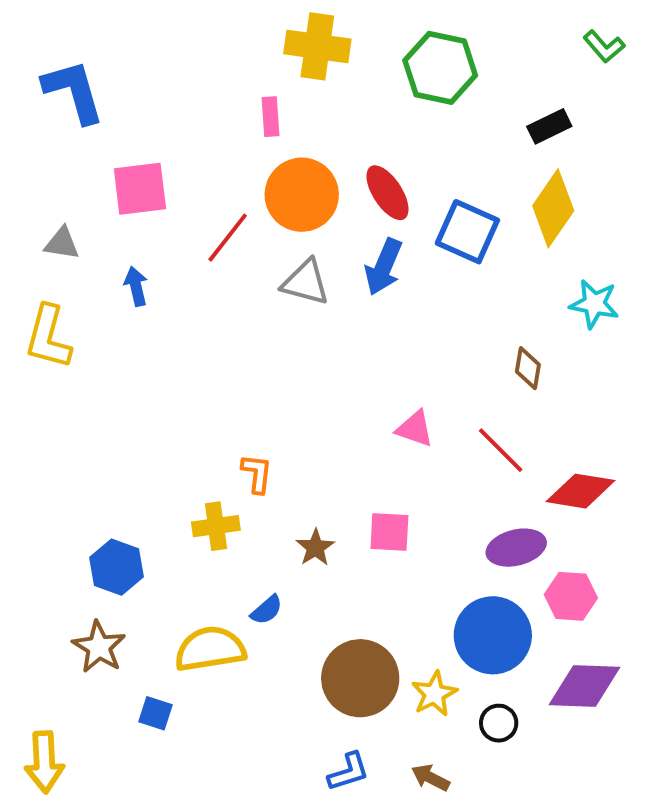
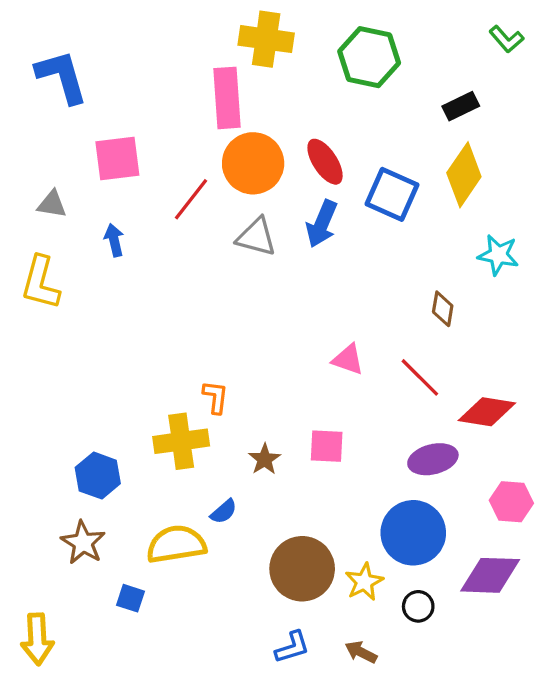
pink rectangle: (271, 117) -> (227, 98), size x1.8
yellow cross: (216, 526) -> (181, 441), size x1.4
pink hexagon: (571, 596) -> (511, 502), moved

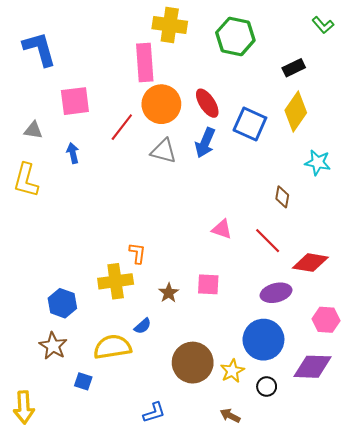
blue L-shape: (292, 647) -> (154, 413), moved

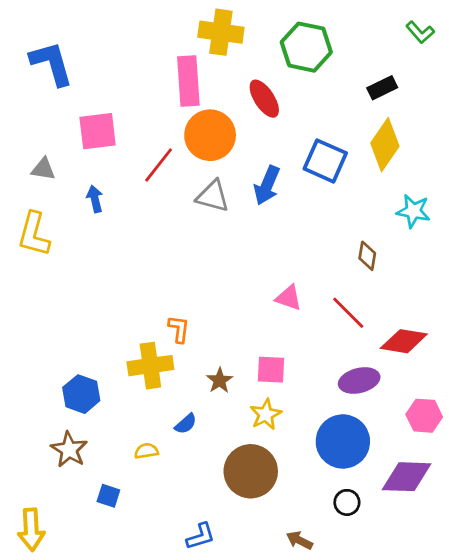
red ellipse: (207, 103) -> (264, 99), moved
yellow semicircle: (112, 347) -> (146, 451), size x0.5
yellow star: (232, 371) -> (266, 414), moved

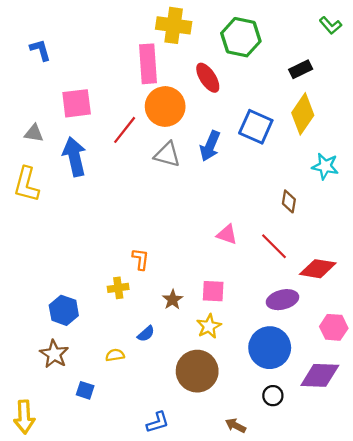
blue L-shape: (51, 63) -> (40, 50), size x0.6
blue arrow: (95, 199) -> (74, 157), size x1.8
yellow cross: (150, 366) -> (118, 288), size x0.6

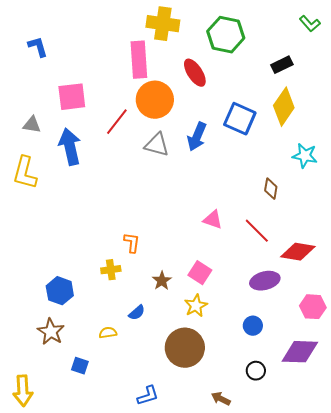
pink square: (213, 291) -> (200, 273), turned 30
blue circle: (270, 348) -> (253, 326), size x0.5

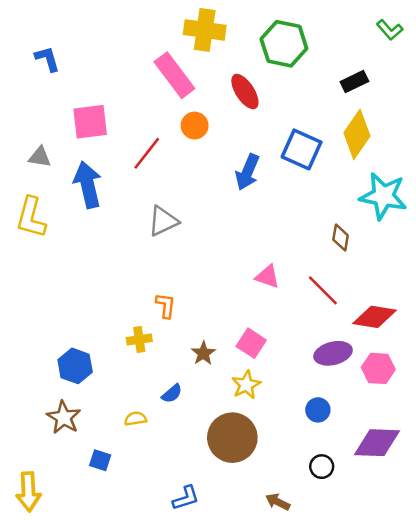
pink rectangle: (139, 60) -> (174, 75), turned -33
orange circle: (155, 100) -> (195, 126), size x0.6
gray triangle: (157, 145) -> (163, 221), moved, turned -40
cyan star: (305, 156) -> (383, 196), size x1.5
pink hexagon: (313, 307) -> (378, 368), moved

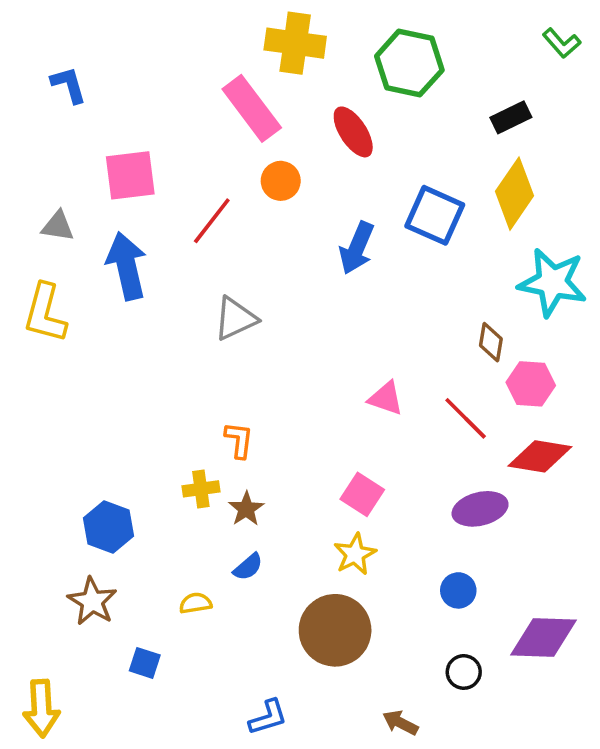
brown star: (203, 353) -> (246, 509), moved
pink hexagon: (378, 368) -> (531, 384), moved

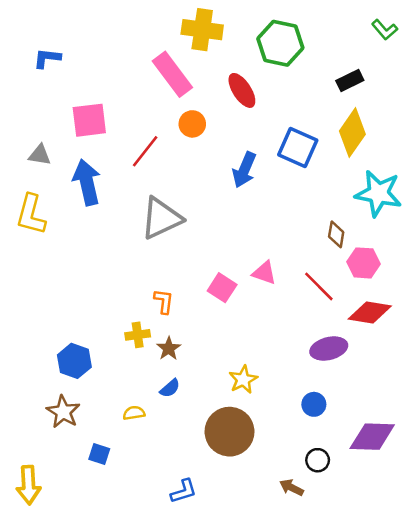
blue L-shape: (69, 85) -> (47, 58), turned -68
gray triangle: (235, 319) -> (161, 218), size x1.4
pink square: (362, 494) -> (222, 288), moved
brown arrow: (400, 723) -> (292, 487), moved

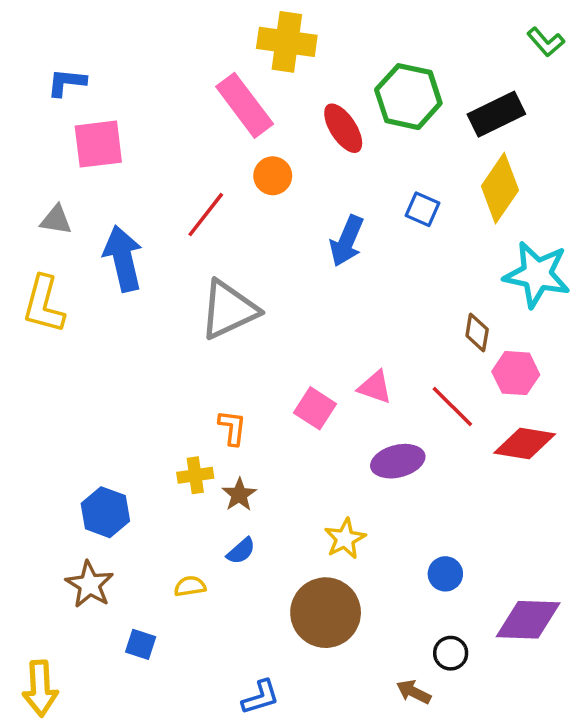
green hexagon: (280, 43) -> (408, 97), moved
black rectangle: (350, 80) -> (496, 114), size x1.4
pink square: (89, 120) -> (98, 144), moved
blue square: (298, 147) -> (422, 209), size x0.6
purple ellipse: (329, 349) -> (398, 461), moved

